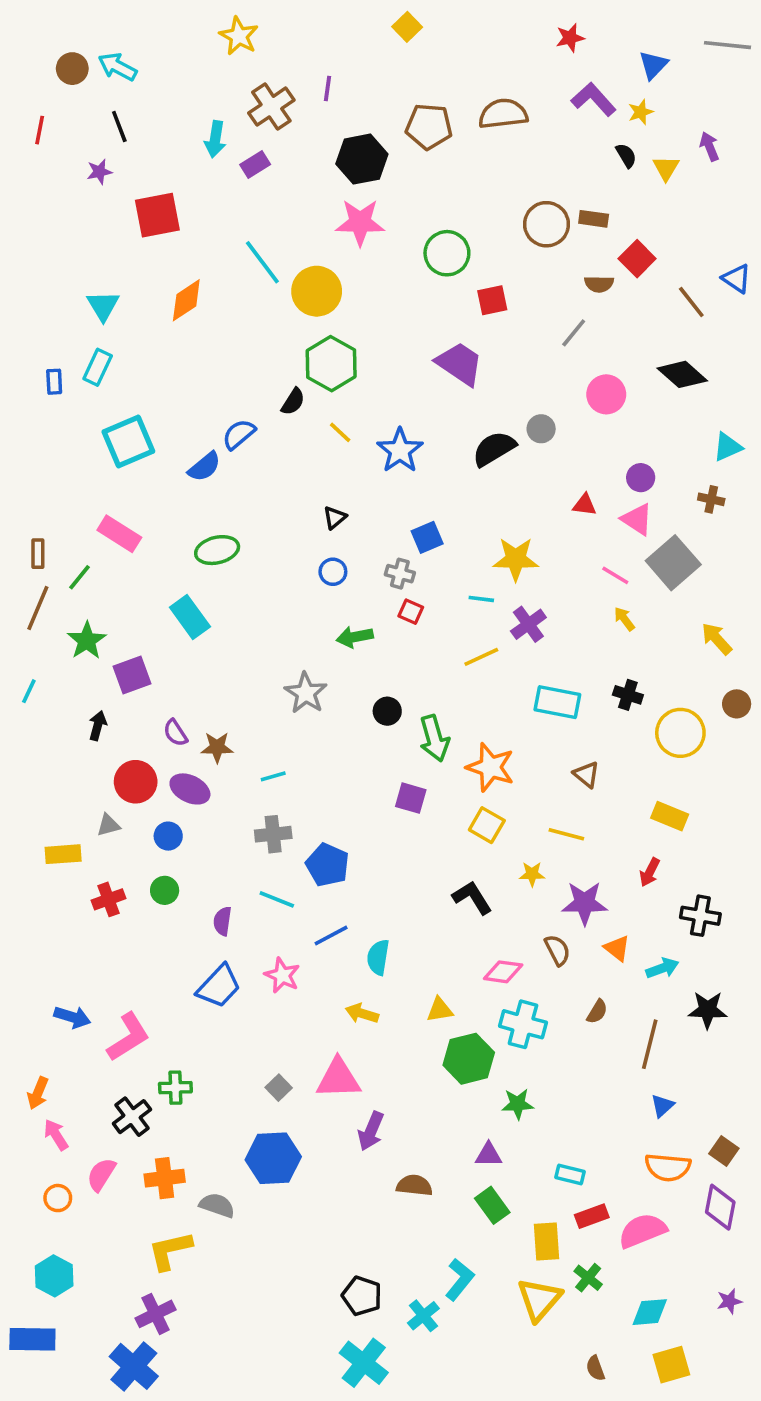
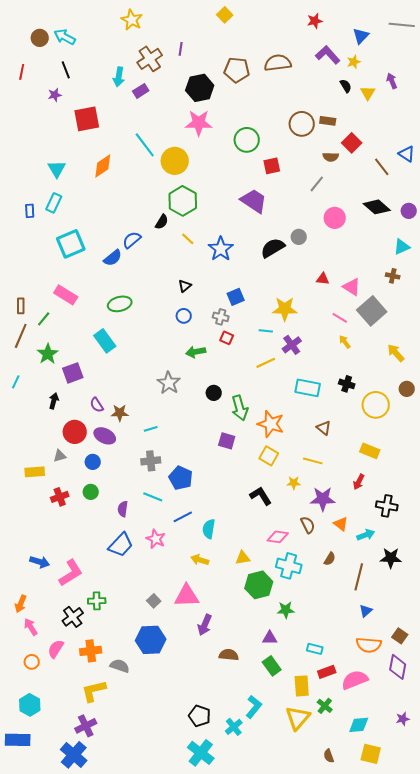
purple circle: (641, 478) -> (409, 211), moved
yellow square: (671, 1365) -> (371, 754), turned 30

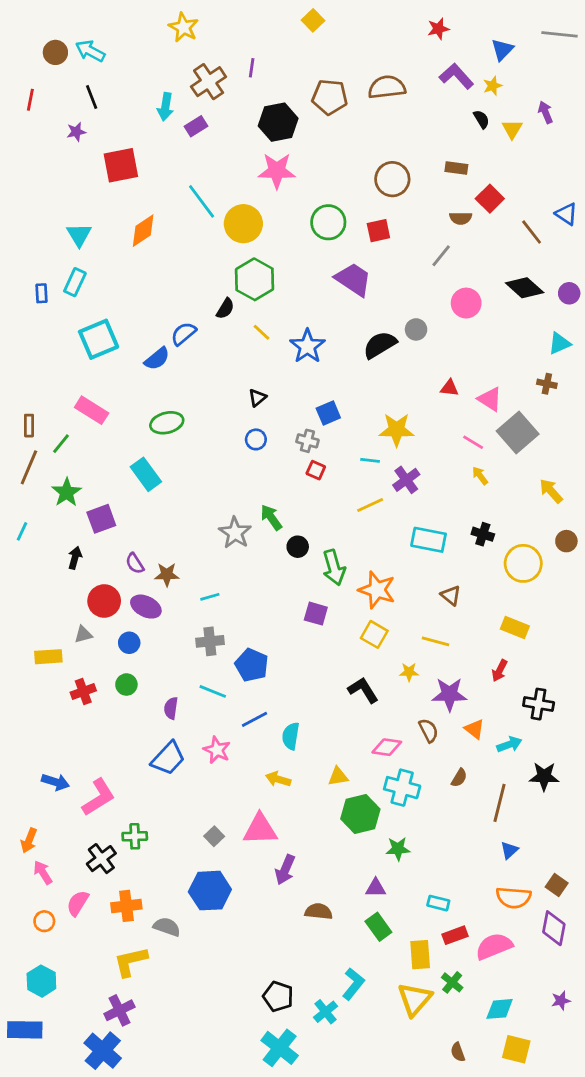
brown circle: (302, 124) -> (392, 179), moved
green circle: (247, 140) -> (328, 222), moved
green arrow: (196, 352) -> (271, 517), moved, turned 66

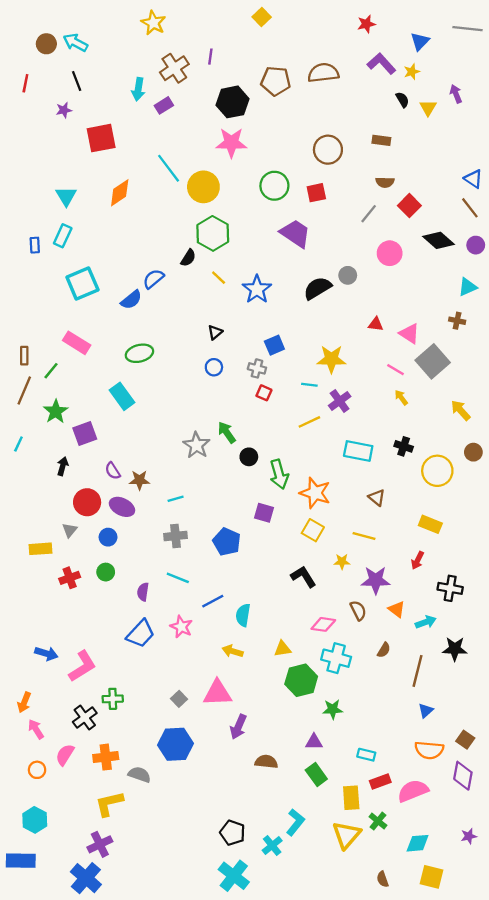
red square: (490, 199) -> (409, 206), moved
brown line: (532, 232) -> (470, 208), moved
gray triangle: (83, 634) -> (70, 530), turned -35
blue pentagon: (252, 665) -> (227, 542), moved

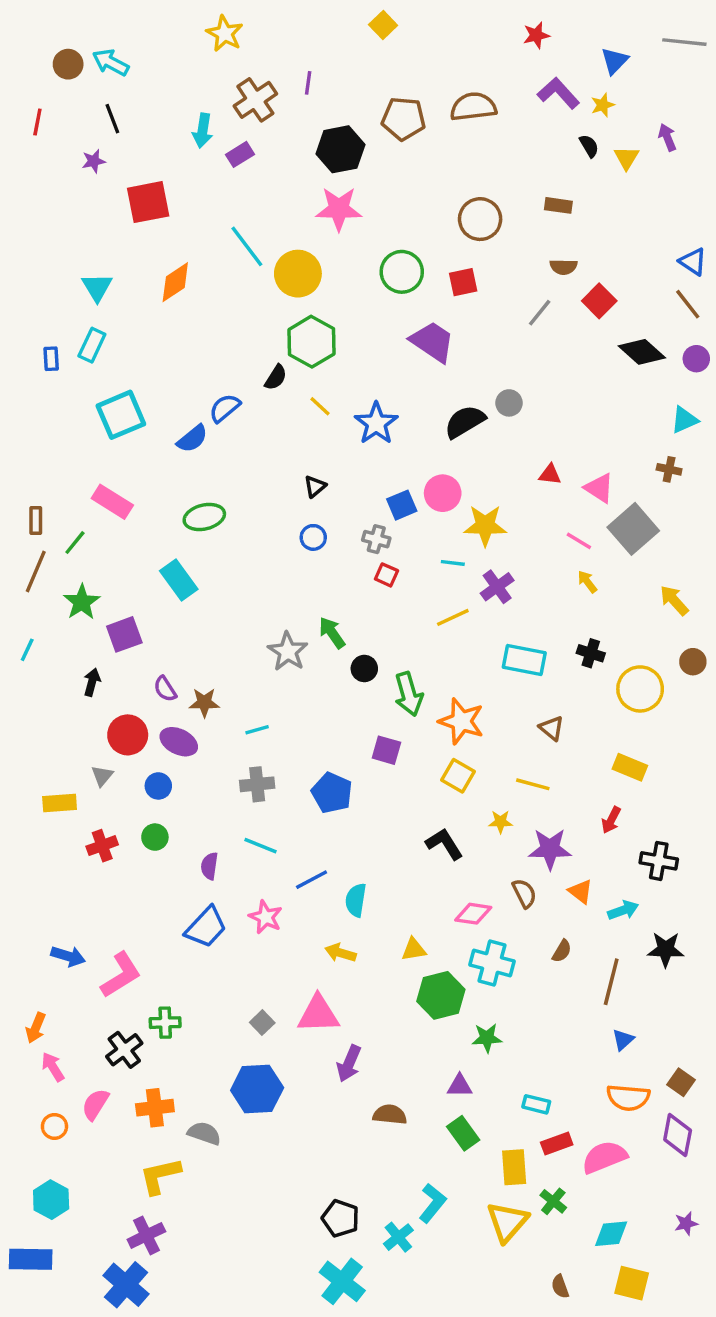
pink circle: (390, 253) -> (443, 493), moved

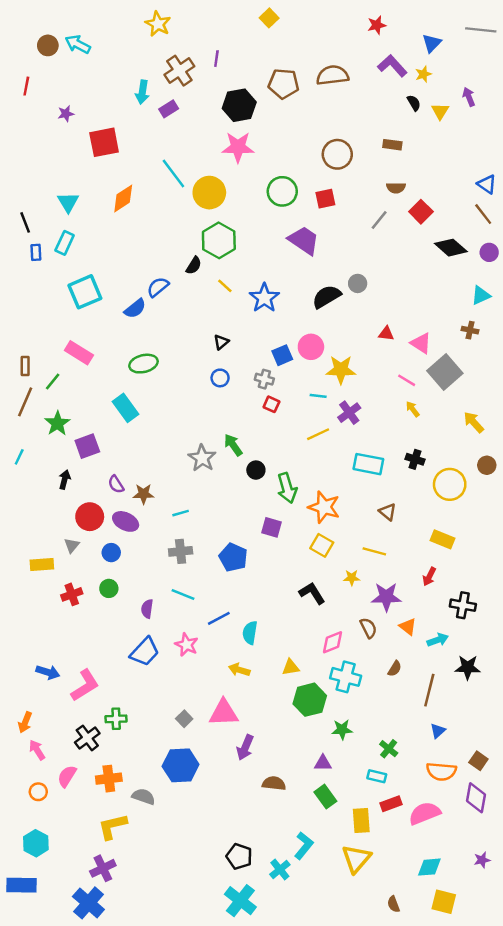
black line: (112, 119) -> (25, 222), moved
pink diamond: (473, 914) -> (332, 642), turned -30
green cross: (553, 1201) -> (389, 749), moved

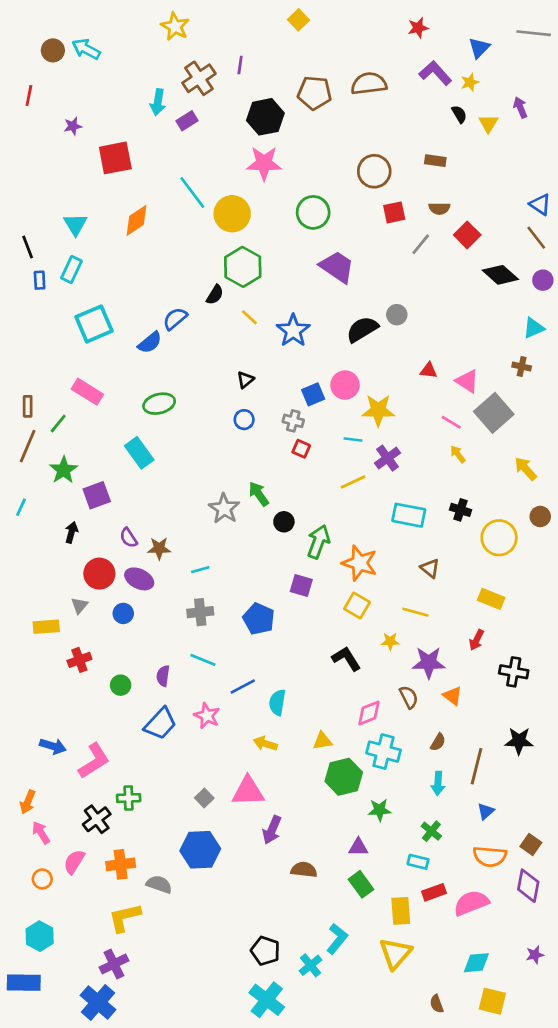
red square: (325, 199) -> (394, 212), moved
green arrow: (287, 488) -> (318, 542), turned -144
green circle: (109, 588) -> (121, 685), moved
cyan arrow: (438, 640) -> (438, 783), moved, turned 114

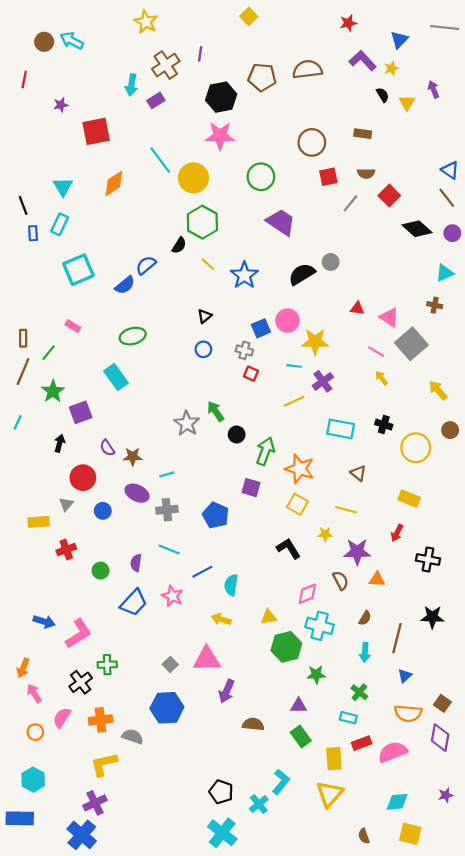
pink rectangle: (87, 392) -> (73, 326), size x0.6
purple ellipse: (139, 579) -> (137, 493), moved
orange triangle: (453, 696) -> (377, 579), turned -35

